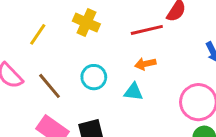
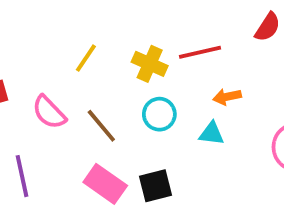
yellow cross: (86, 23) -> (150, 64), moved
red line: (147, 30) -> (200, 52), moved

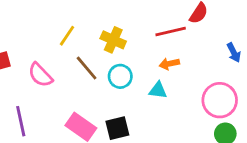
red line: (200, 52) -> (171, 31), moved
brown line: (101, 126) -> (87, 68), moved

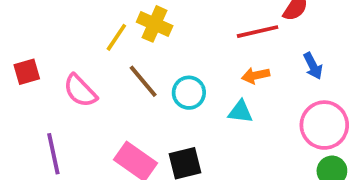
yellow cross: (113, 40) -> (155, 24), moved
blue arrow: (234, 53) -> (313, 66), moved

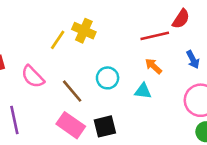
orange arrow: (256, 75) -> (153, 66), turned 54
brown line: (143, 81) -> (72, 91), moved

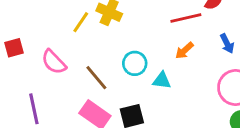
orange arrow: (153, 66) -> (184, 51), turned -84
cyan triangle: (143, 91) -> (162, 80), moved

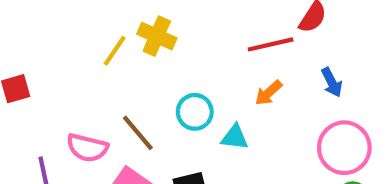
pink semicircle: (54, 62) -> (87, 148), moved, turned -32

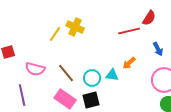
orange arrow: (268, 93) -> (129, 63), moved
cyan circle: (195, 112) -> (92, 78), moved
pink semicircle: (87, 148) -> (35, 69), moved

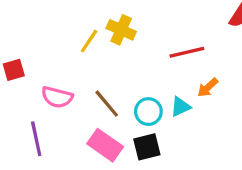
red line: (129, 31) -> (187, 52), moved
cyan triangle: (112, 75) -> (180, 107), turned -32

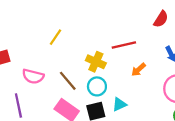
yellow cross: (121, 30) -> (96, 62), moved
cyan triangle: (180, 107) -> (119, 104), moved

